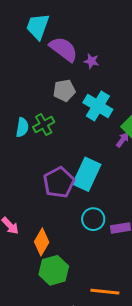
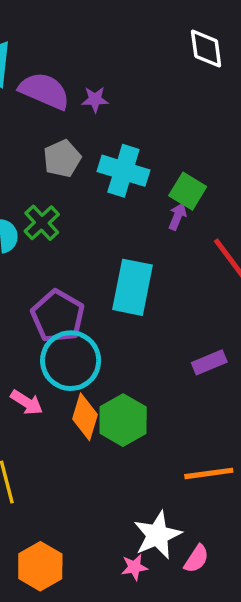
purple pentagon: (59, 182) -> (58, 316), moved
cyan circle: (93, 219) -> (71, 361), moved, size x1.5
green hexagon: (54, 270) -> (123, 420), moved

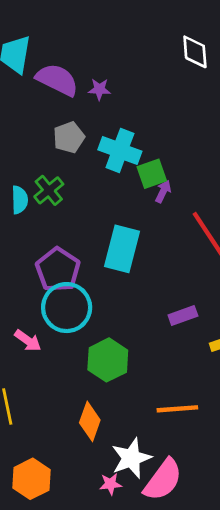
green square: (188, 191) -> (152, 174), moved, turned 36
orange diamond: (85, 417) -> (90, 421), moved
pink semicircle: (196, 559) -> (163, 480), size x1.8

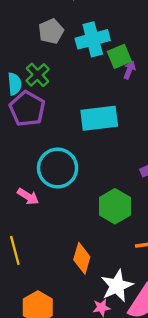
cyan cross: (120, 151) -> (93, 39), turned -32
cyan rectangle: (122, 249) -> (99, 118), turned 72
purple pentagon: (58, 270) -> (27, 109), moved
green hexagon: (108, 360) -> (115, 206), moved

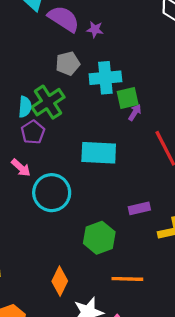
green cross: (38, 75) -> (48, 102), size x1.4
purple pentagon: (27, 109) -> (33, 132), size x0.7
pink arrow: (28, 196) -> (21, 168), moved

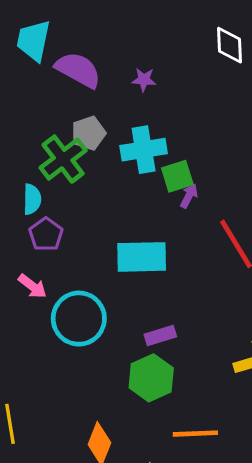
purple star: (95, 30) -> (144, 80), moved
green cross: (48, 102) -> (63, 159), moved
purple rectangle: (139, 208) -> (160, 335), moved

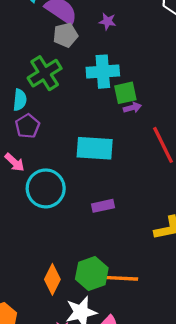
gray pentagon: (88, 133) -> (65, 35), moved
purple arrow: (189, 196) -> (132, 108), turned 42
green hexagon: (151, 378) -> (92, 273), moved

